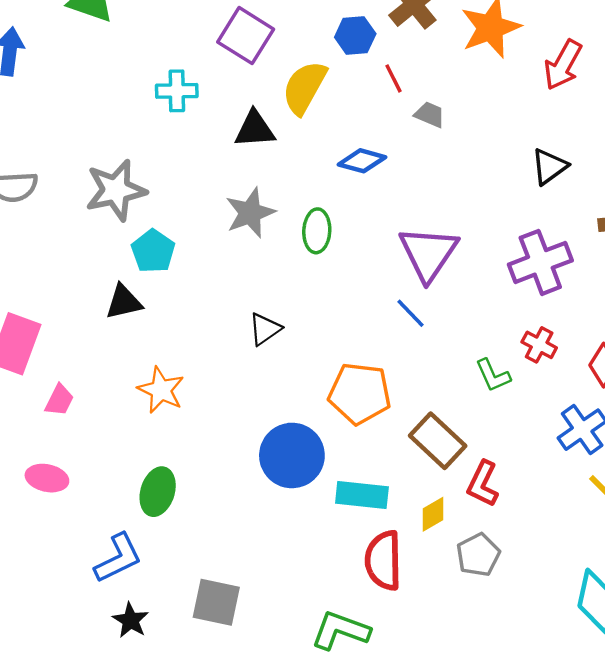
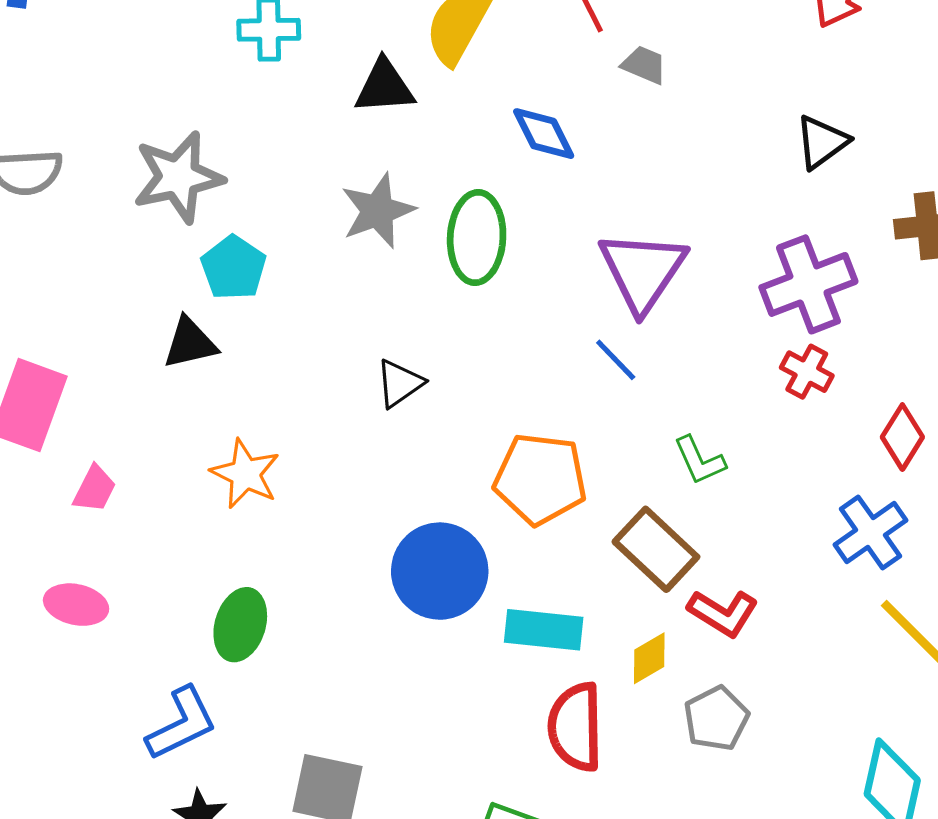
blue diamond: (362, 161) -> (544, 134), turned 48
green ellipse: (317, 231) -> (477, 238), size x1.4
red cross: (539, 345) -> (807, 372), moved
green L-shape: (493, 375) -> (700, 460), moved
red L-shape: (483, 484) -> (723, 613), turned -84

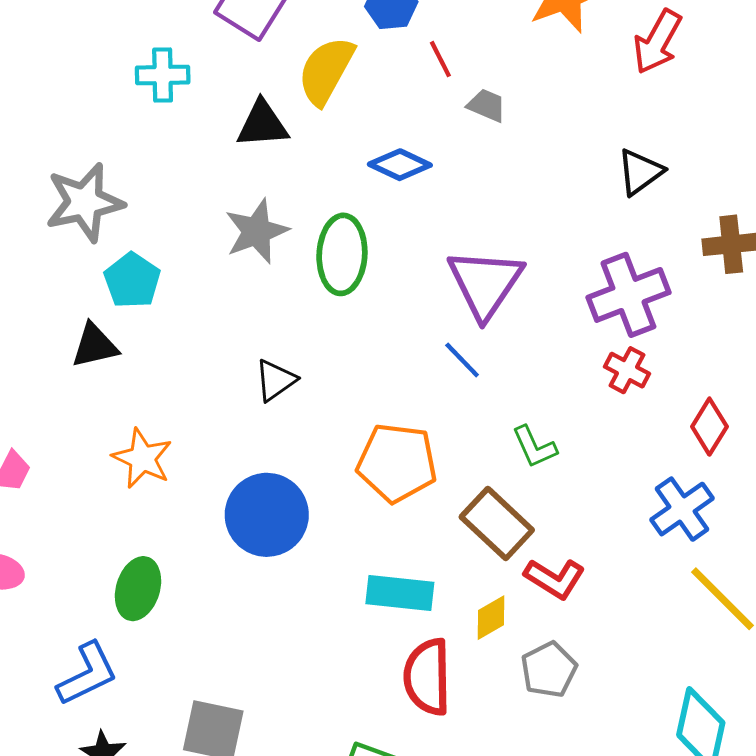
blue diamond: (544, 134) -> (400, 165), turned -38
blue circle: (440, 571) -> (267, 515), moved

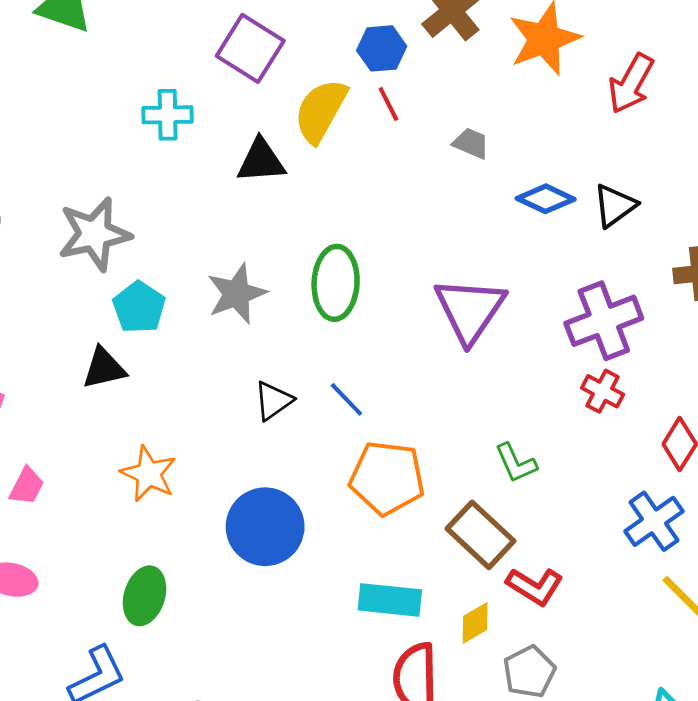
red line: (440, 59) -> (388, 104), moved
blue diamond: (400, 165) -> (546, 199), moved
gray star: (257, 231) -> (237, 294), moved
blue line: (462, 360) -> (346, 399), moved

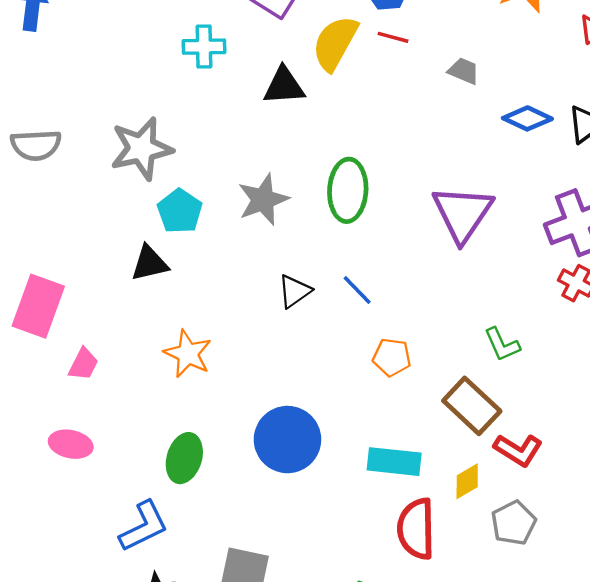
red line: (388, 104) -> (393, 37), turned -48
orange pentagon: (387, 478) -> (392, 357), size x0.6
blue circle: (265, 527) -> (287, 440), moved

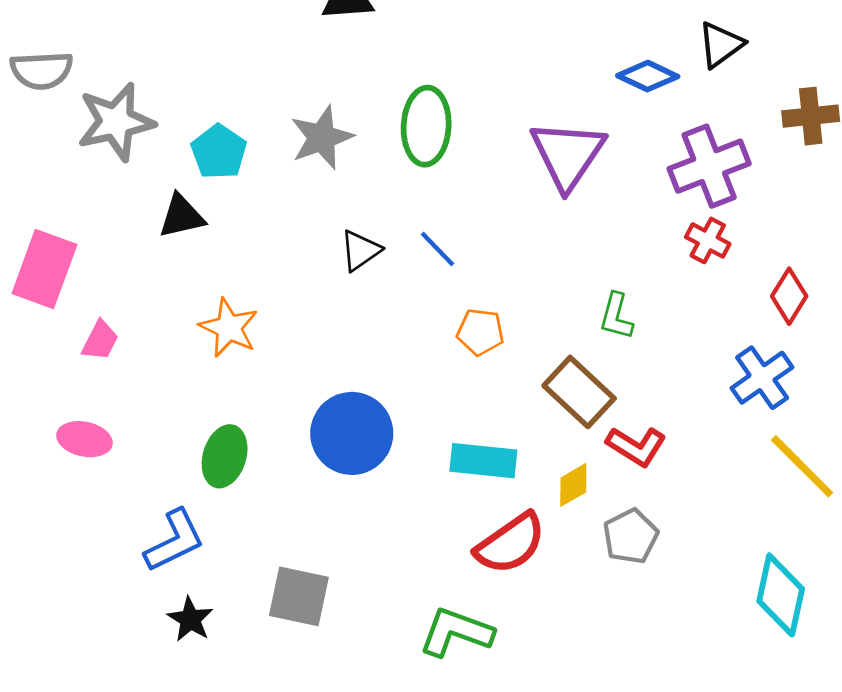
blue diamond: (527, 118) -> (648, 76), moved
gray star: (141, 149) -> (116, 122), moved
green L-shape: (502, 344) -> (616, 316), turned 39
red semicircle: (416, 529) -> (510, 543), turned -124

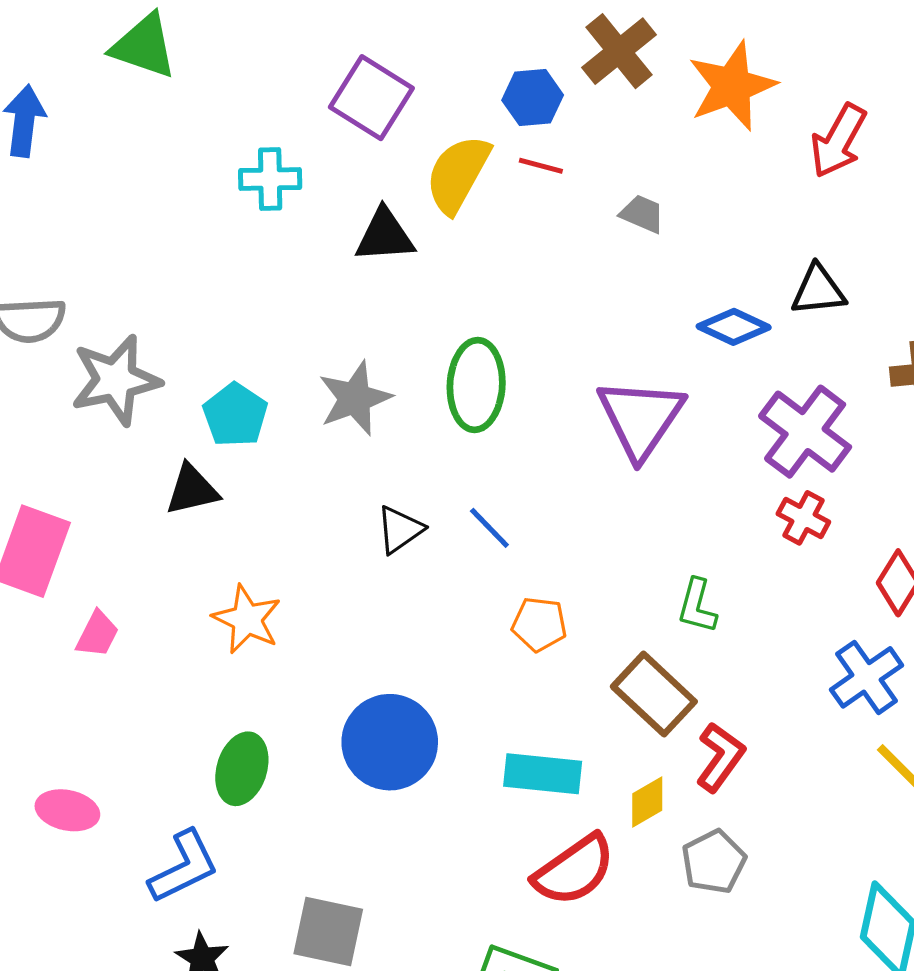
black triangle: (721, 45) -> (818, 290), turned 30
purple cross: (709, 166) -> (805, 432), turned -32
pink ellipse: (84, 439) -> (67, 810), moved
red L-shape: (636, 446) -> (720, 757), turned -86

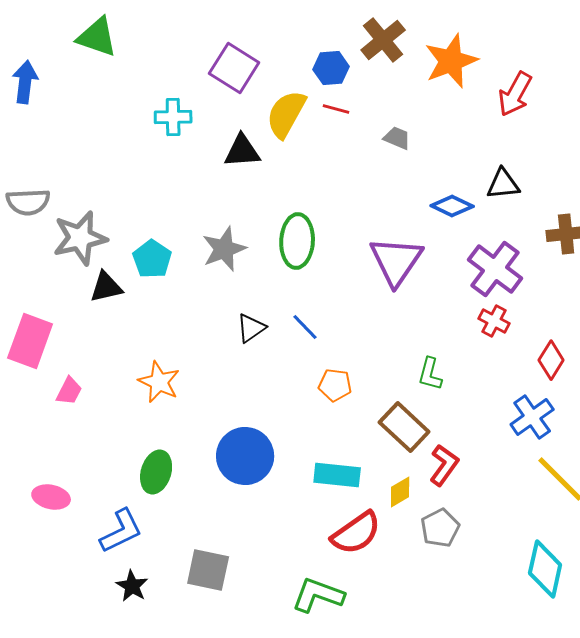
black triangle: (192, 490) -> (106, 287), moved

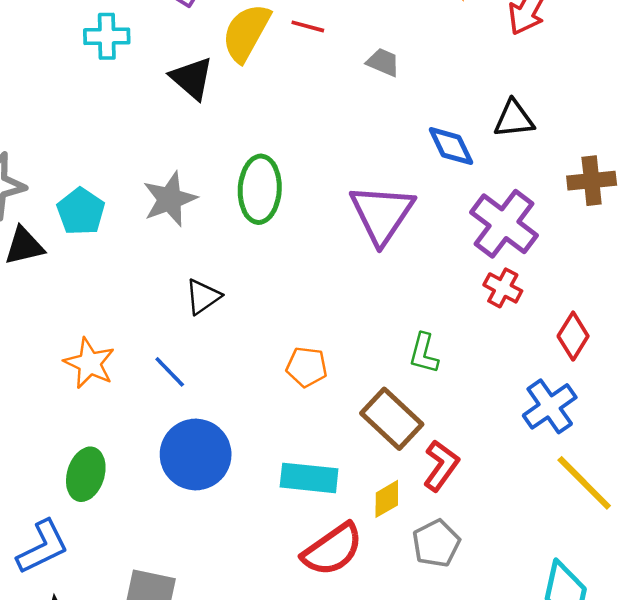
black triangle: (242, 151) -> (192, 78), turned 45
blue diamond: (452, 206) -> (451, 146), turned 39
blue line: (305, 327) -> (170, 372), moved

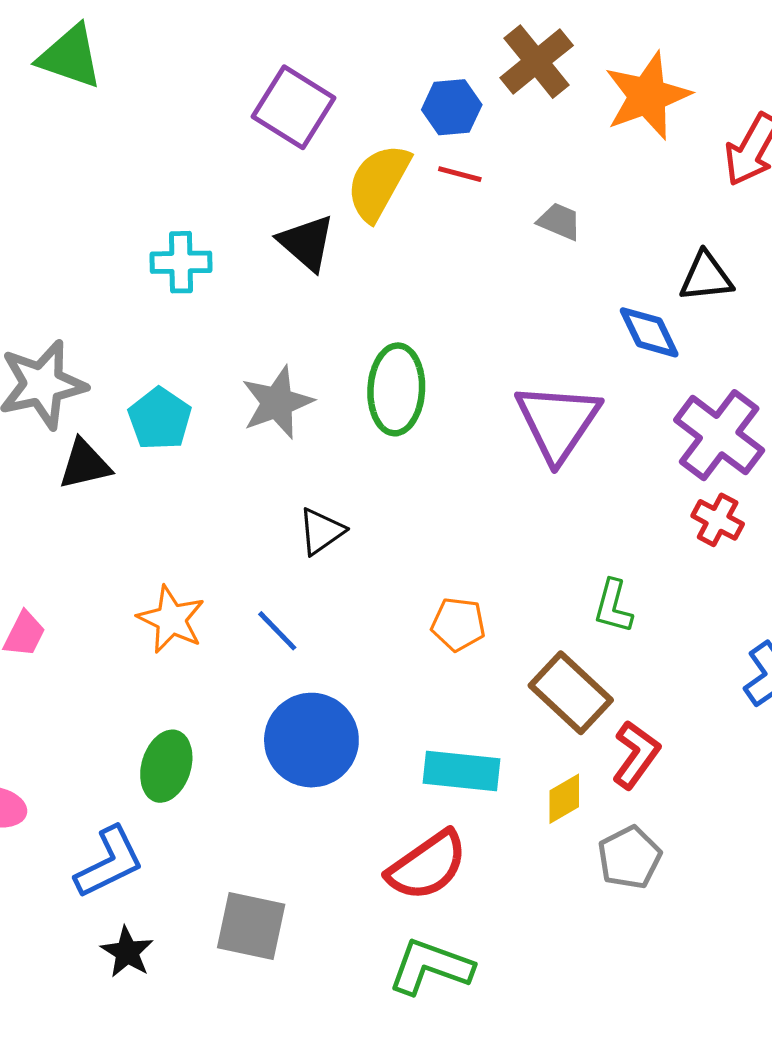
cyan cross: (107, 36) -> (181, 262), moved
black triangle: (514, 119) -> (706, 277), moved
red semicircle: (333, 549) -> (427, 866), moved

